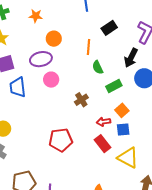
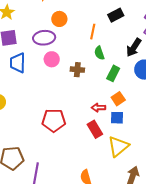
green rectangle: (114, 86) -> (113, 73), turned -42
brown cross: (81, 100) -> (77, 70), moved, turned 32
yellow triangle: (128, 158) -> (118, 146), turned 45

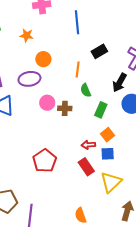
pink circle: (52, 59) -> (47, 103), moved
red pentagon: (54, 120) -> (45, 161), turned -30

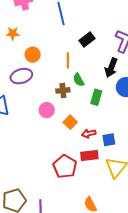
pink circle: (47, 103) -> (47, 110), moved
brown cross: (65, 108) -> (63, 90), moved
orange square: (107, 135) -> (70, 122), moved
red pentagon: (45, 161) -> (65, 166), moved
red rectangle: (86, 167) -> (89, 156), turned -54

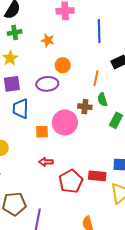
pink circle: (47, 110) -> (65, 122), size x1.6
orange square: (70, 122) -> (42, 132), moved, turned 32
red arrow: (89, 134) -> (46, 162), moved

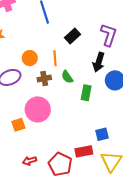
orange circle: (63, 65) -> (30, 58), moved
brown cross: (85, 107) -> (44, 79), moved
red arrow: (46, 162) -> (30, 161), moved

